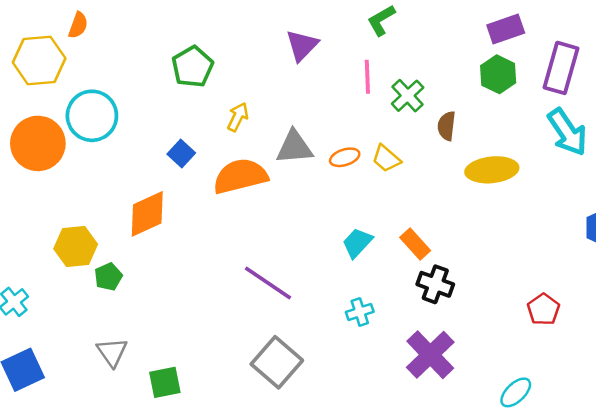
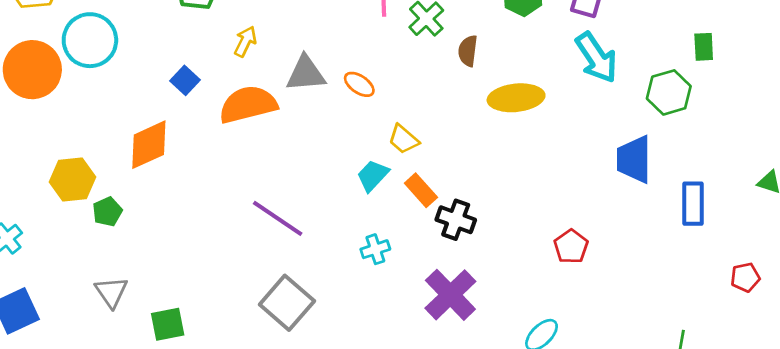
orange ellipse: (345, 157) -> (359, 84), turned 52
yellow trapezoid: (386, 159) -> (403, 139), moved
orange rectangle: (415, 244) -> (421, 190), moved

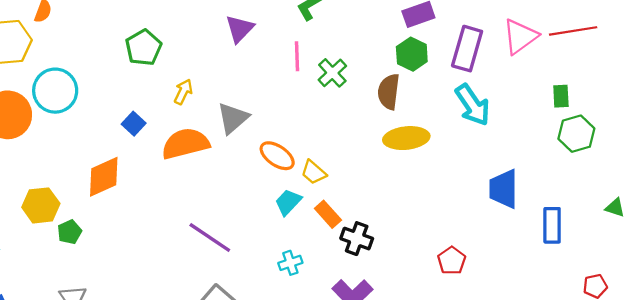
brown semicircle: (468, 51) -> (389, 92), moved, size x1.4
gray triangle: (306, 74) -> (233, 118), turned -36
orange ellipse: (359, 84) -> (277, 156), moved, size x1.4
green hexagon: (669, 92) -> (576, 134), moved

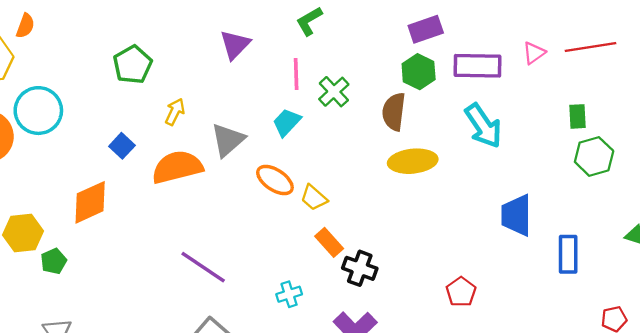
pink triangle: (520, 36) -> (534, 53), size x0.6
purple rectangle: (467, 49) -> (477, 66), turned 75
cyan trapezoid: (288, 202) -> (287, 122), moved

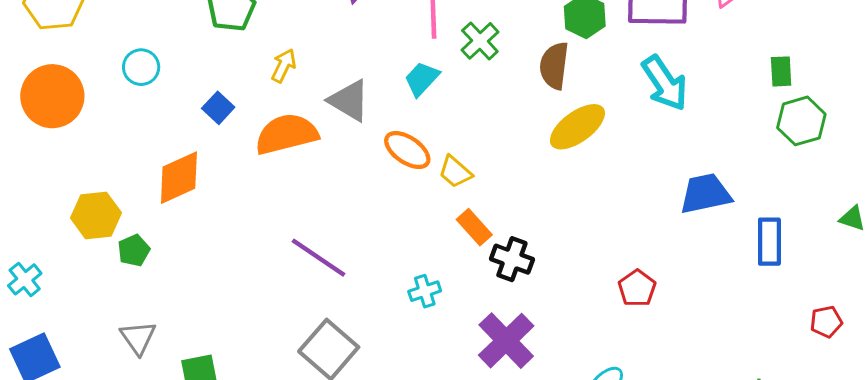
cyan circle: (38, 111) -> (141, 67), moved, size x0.6
gray triangle: (228, 140) -> (349, 101), turned -48
yellow ellipse: (413, 161) -> (577, 127), turned -30
blue trapezoid: (516, 215) -> (705, 194), turned 78

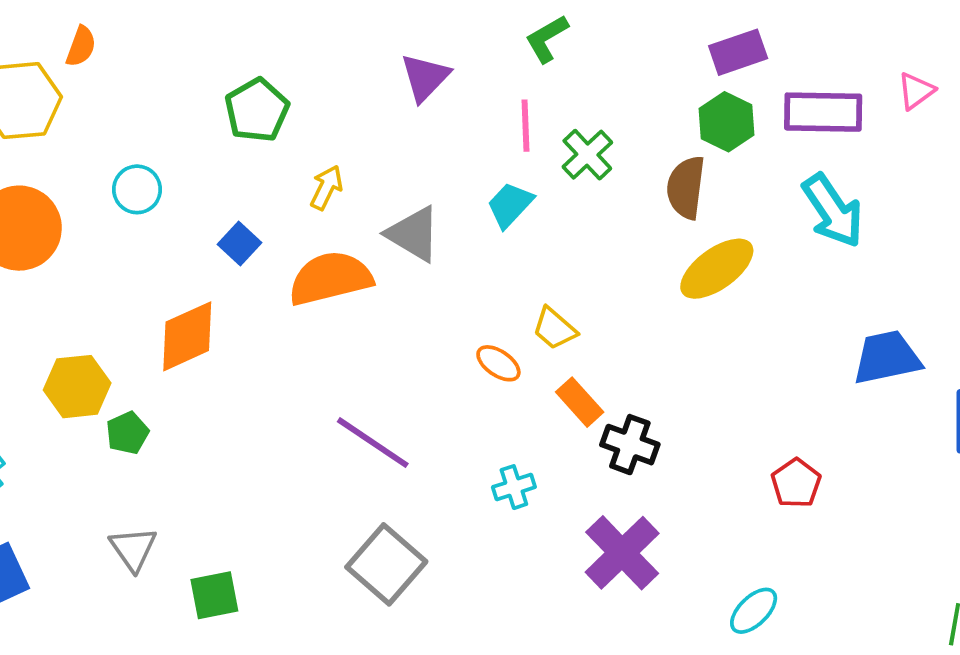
orange ellipse: (407, 150) -> (498, 363), moved, size x0.7

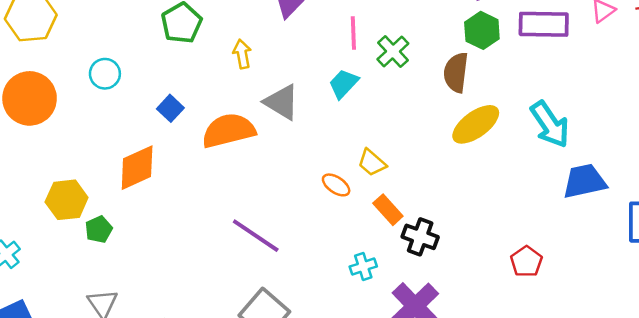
yellow arrow: (326, 187) -> (242, 54), moved, turned -36
cyan arrow: (833, 211) -> (550, 124), moved
cyan cross: (514, 487) -> (363, 267), moved

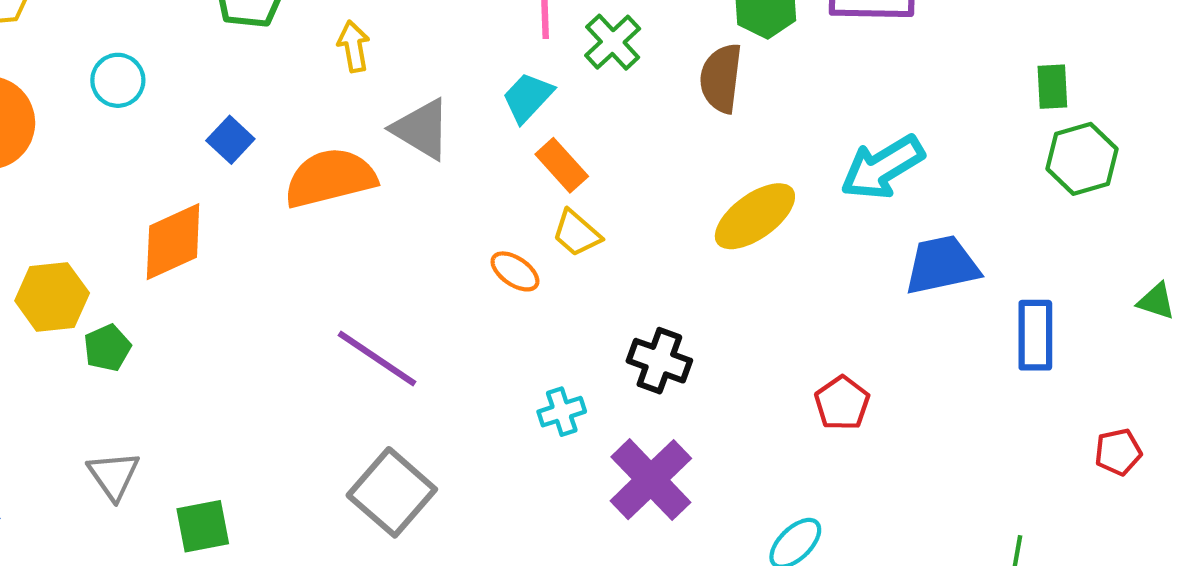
yellow ellipse: (476, 124) -> (755, 216), moved
cyan arrow: (550, 124) -> (882, 167), turned 93
orange rectangle: (388, 210) -> (562, 165), moved

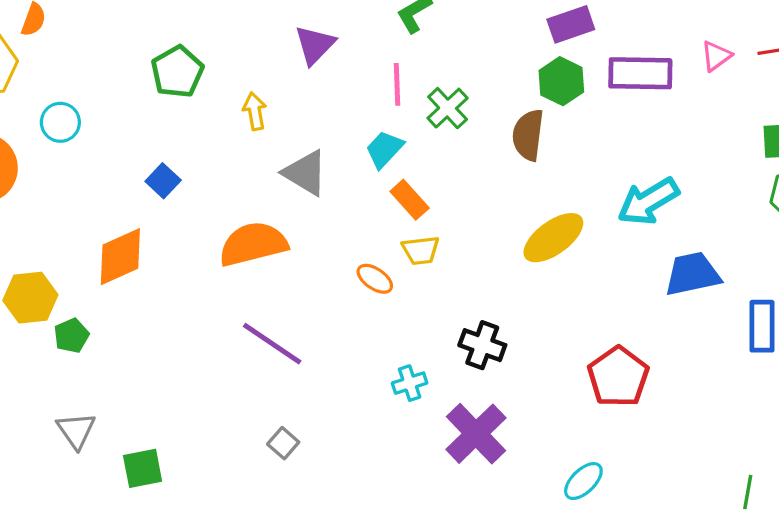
cyan circle: (118, 80) -> (60, 122), moved
orange semicircle: (330, 178) -> (253, 244), moved
yellow trapezoid: (577, 233) -> (421, 250), turned -48
red pentagon: (842, 403) -> (618, 377), size x1.5
gray square: (392, 492) -> (283, 443), size x0.5

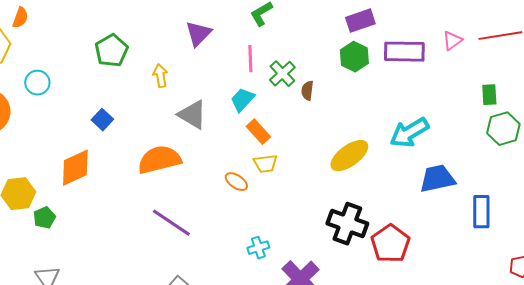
brown semicircle: (528, 135) -> (307, 91), moved, size x0.6
black cross: (482, 345) -> (347, 224), moved, size x1.4

